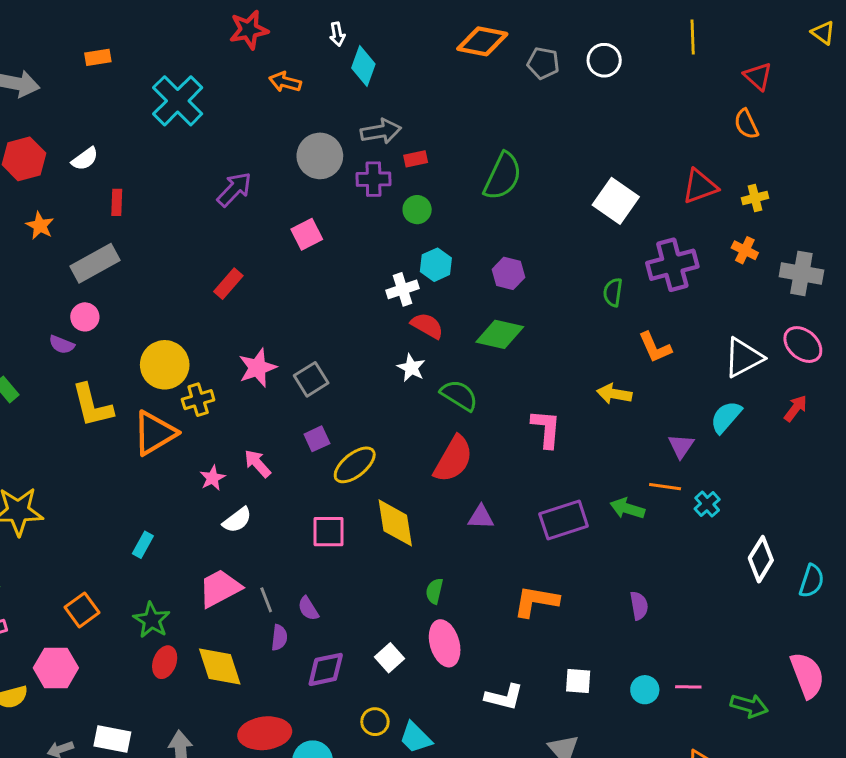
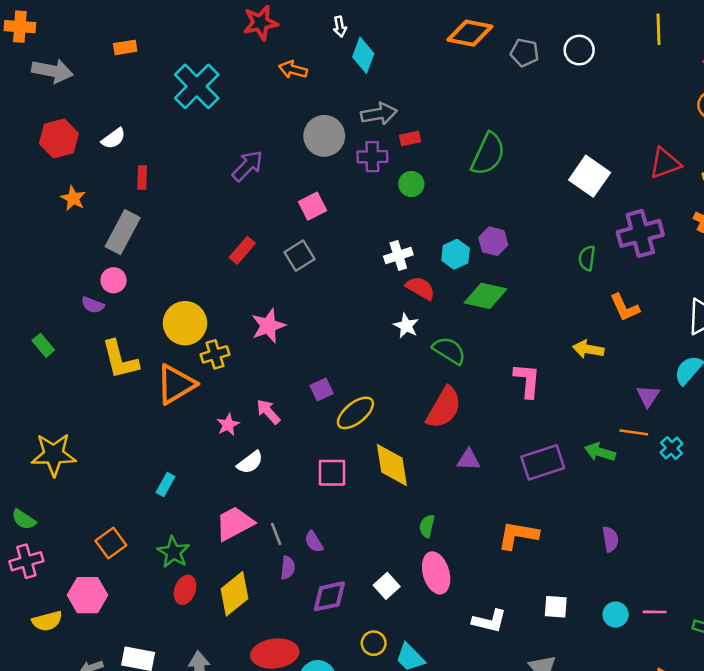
gray rectangle: (95, 263) -> (123, 232), turned -33
cyan hexagon: (436, 265) -> (456, 254), moved
gray square: (311, 379) -> (300, 256), moved
yellow diamond: (220, 667) -> (234, 594), turned 69

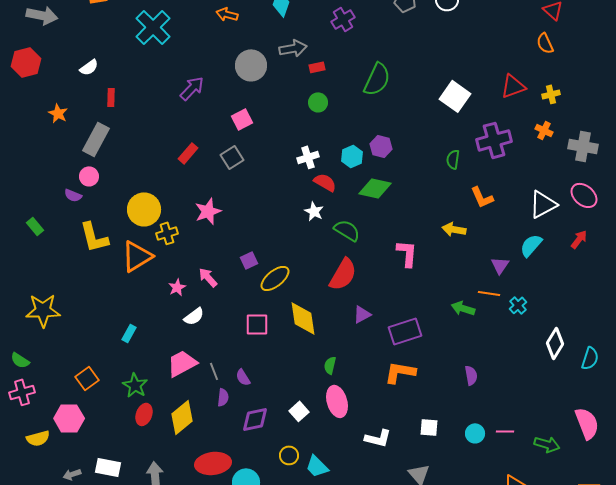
red hexagon: (59, 138) -> (26, 62), moved
purple cross: (372, 157) -> (343, 19), moved, turned -30
purple triangle: (469, 460) -> (362, 314), turned -30
purple rectangle: (543, 462) -> (405, 331), moved

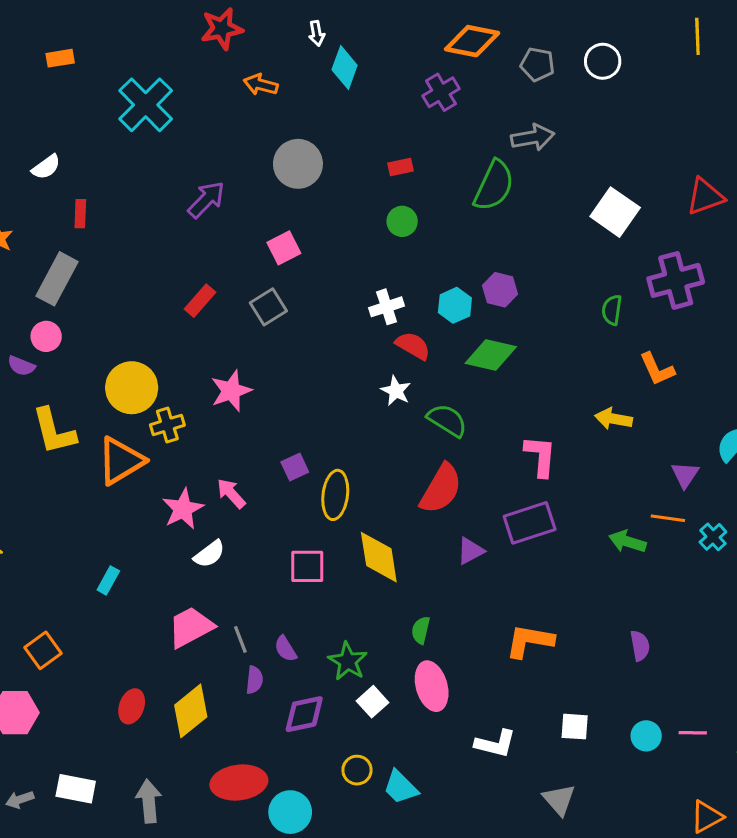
gray arrow: (293, 48) -> (533, 137), moved
yellow ellipse: (275, 278) -> (335, 495), turned -44
pink star: (177, 287) -> (183, 509), size x1.5
purple rectangle: (405, 331) -> (530, 523), moved
green star: (135, 385) -> (348, 661), moved

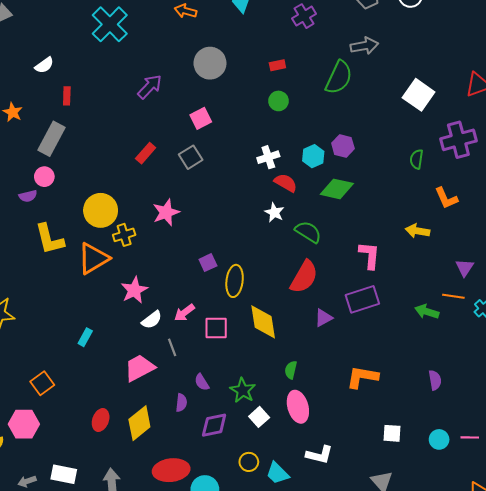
purple semicircle: (21, 366) -> (28, 196), turned -36
pink arrow: (231, 493) -> (184, 313), moved, turned -85
gray line: (240, 639) -> (172, 347), moved
white L-shape: (495, 744) -> (319, 455), moved

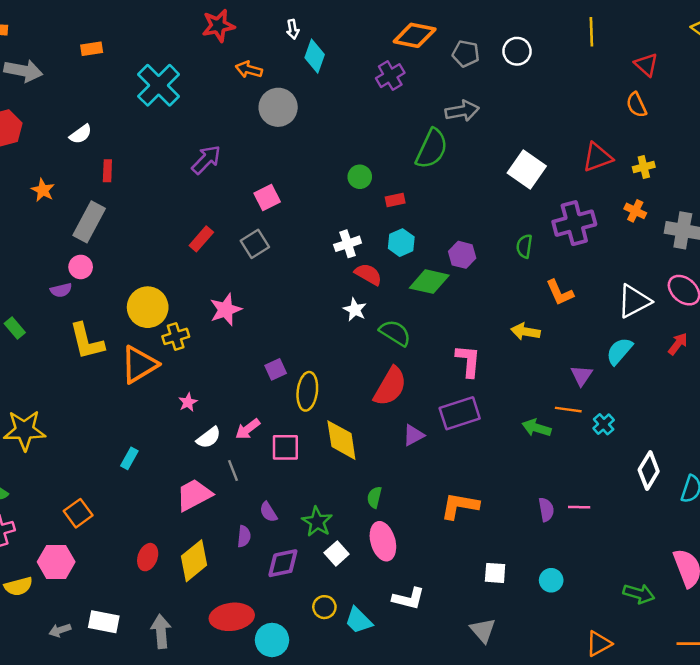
gray circle: (210, 63) -> (278, 107), moved
red rectangle: (277, 65) -> (395, 200), moved
purple hexagon: (343, 146) -> (462, 255), moved
pink star: (134, 290) -> (188, 402), size x0.6
pink line: (470, 437) -> (579, 507), moved

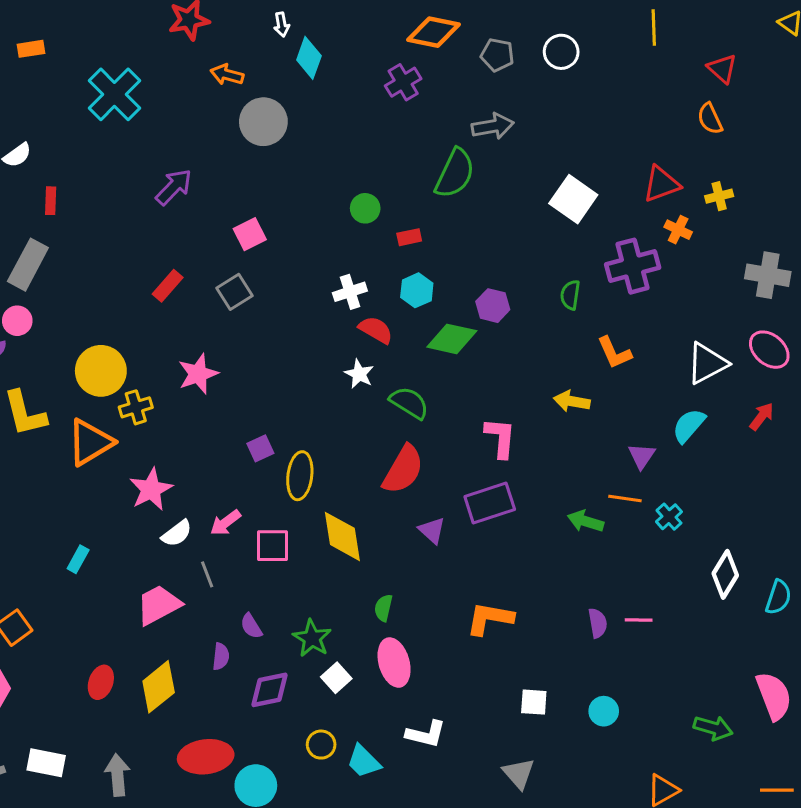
orange cross: (635, 211) -> (678, 230), moved
pink star: (188, 402) -> (151, 489), size x1.8
purple triangle: (413, 435) -> (432, 530), turned -50

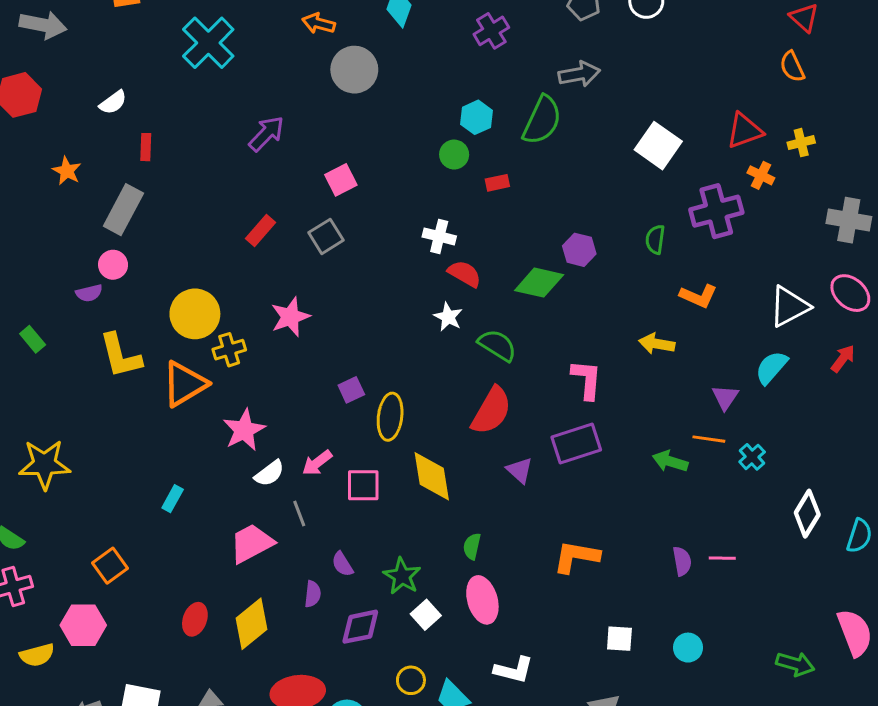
cyan hexagon: (417, 290) -> (476, 117), moved
white cross: (350, 292) -> (439, 236), turned 32
orange L-shape: (614, 353) -> (698, 296), turned -42

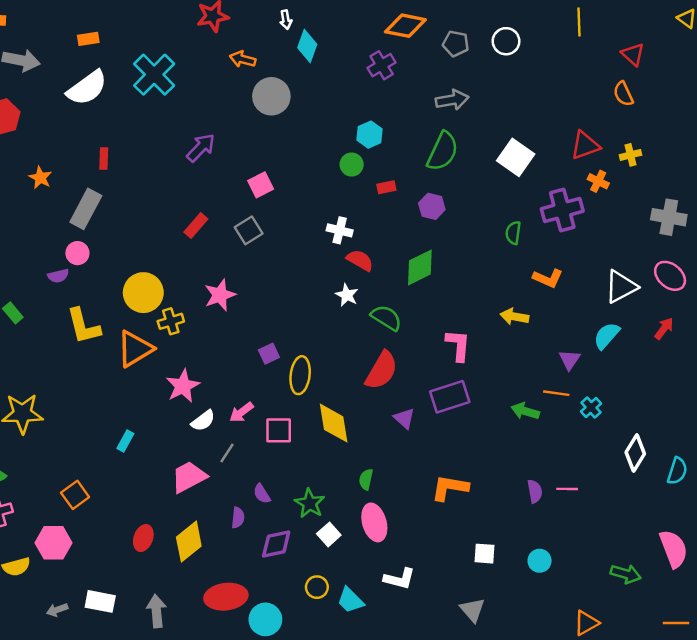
white semicircle: (113, 102) -> (87, 88), moved, size x1.8
green semicircle: (542, 120) -> (443, 151), moved
purple hexagon: (579, 250) -> (432, 206), moved
green diamond: (539, 283) -> (420, 267), turned -39
gray line: (299, 514) -> (227, 453), turned 54

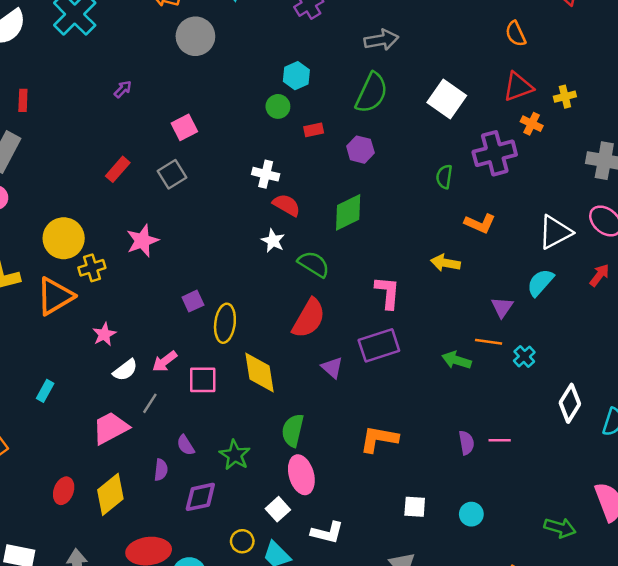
orange semicircle: (623, 94) -> (516, 34), moved
purple arrow: (201, 148) -> (123, 89), size x0.6
pink star: (183, 386) -> (104, 334), size x0.7
green semicircle: (366, 479) -> (293, 430), size x1.5
white square: (329, 534) -> (278, 509), moved

